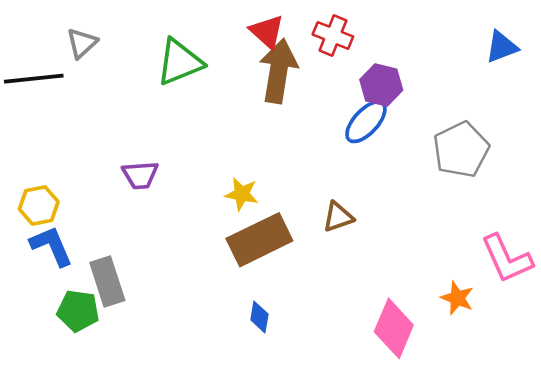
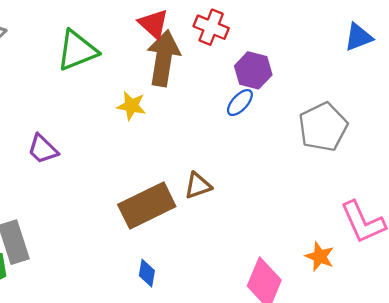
blue ellipse: (366, 122) -> (240, 103), size x0.7
purple trapezoid: (140, 175) -> (43, 149), turned 48
yellow star: (242, 194) -> (131, 106), moved
brown triangle: (338, 217) -> (198, 186), moved

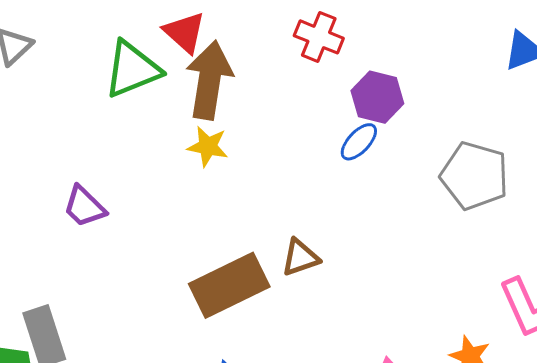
red triangle: (154, 24) -> (185, 32), moved
brown arrow: (163, 58) -> (209, 80), moved
gray pentagon: (323, 127) -> (475, 176), turned -30

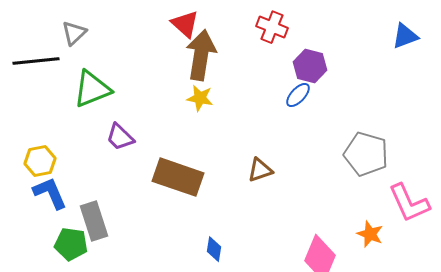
green triangle: (132, 69) -> (92, 89), moved
gray pentagon: (475, 176) -> (366, 154), moved
brown rectangle: (229, 285) -> (178, 177), moved, turned 45

